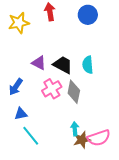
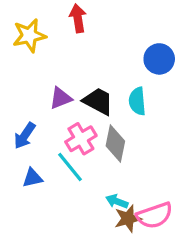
blue circle: (88, 15) -> (159, 59), moved
purple triangle: (39, 63) -> (61, 98), turned -49
cyan arrow: (75, 129) -> (117, 201), turned -64
cyan line: (31, 136) -> (70, 167), moved

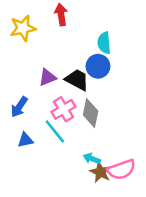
blue circle: (159, 59) -> (98, 66), moved
cyan semicircle: (137, 101) -> (104, 43), moved
brown star: (128, 219) -> (100, 172), turned -30

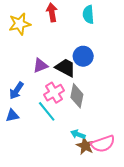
cyan semicircle: (104, 43) -> (88, 15), moved
blue triangle: (25, 140) -> (12, 116), moved

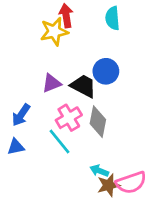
yellow star: (20, 24) -> (54, 32), moved
brown star: (85, 146) -> (109, 185), turned 30

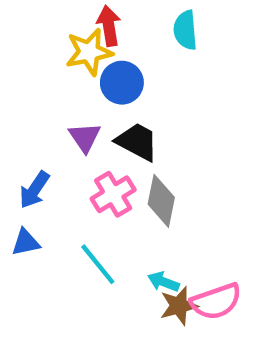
blue circle: (106, 71) -> (122, 83), moved
purple triangle: (52, 83) -> (85, 137), turned -42
cyan line: (60, 141) -> (98, 264), moved

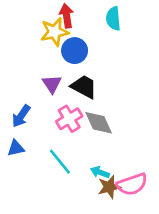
gray diamond: (161, 201) -> (99, 123), turned -36

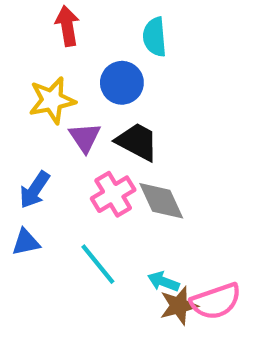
red arrow: (67, 16) -> (67, 26), moved
cyan semicircle: (113, 18) -> (155, 37), moved
yellow star: (54, 32) -> (52, 100), moved

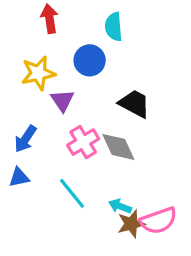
black trapezoid: (137, 142) -> (134, 104), moved

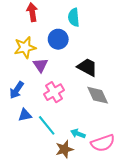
gray diamond: (118, 147) -> (98, 95), moved
blue triangle: (19, 177) -> (25, 115), moved
brown star: (131, 224) -> (64, 149), moved

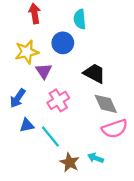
cyan arrow: (78, 134) -> (96, 158), moved
pink semicircle: (103, 143) -> (115, 129), moved
brown star: (64, 149) -> (70, 162), turned -30

